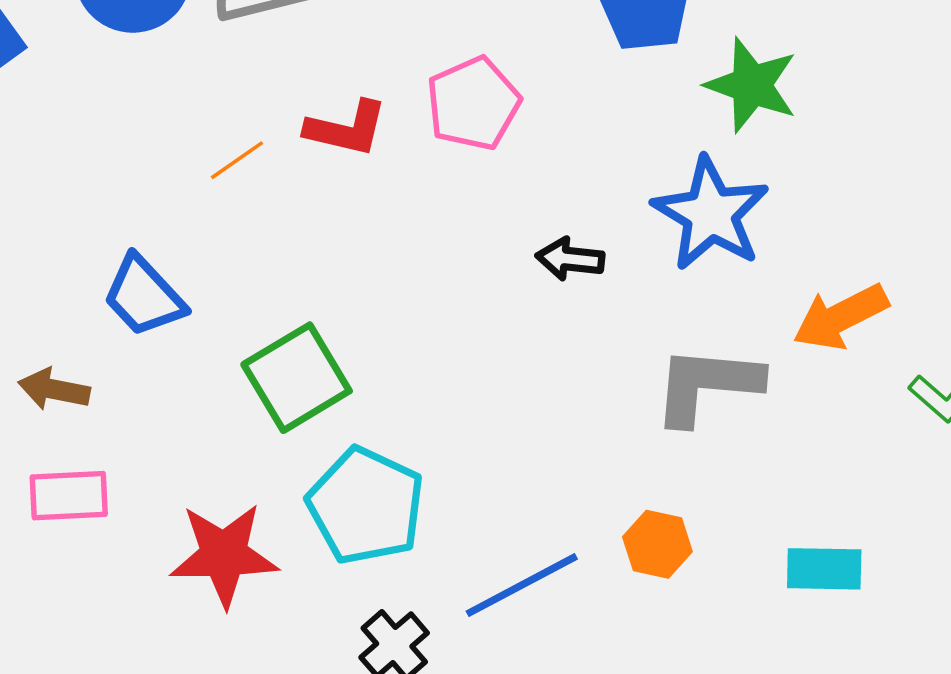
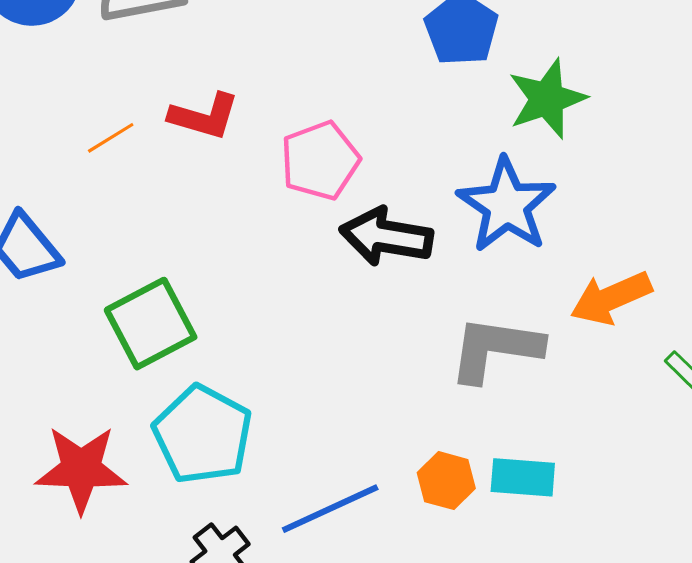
green star: (752, 85) -> (547, 99), turned 30
pink pentagon: (473, 104) -> (320, 161), moved
black arrow: (570, 259) -> (386, 237), size x1.6
cyan rectangle: (824, 569) -> (523, 477), moved

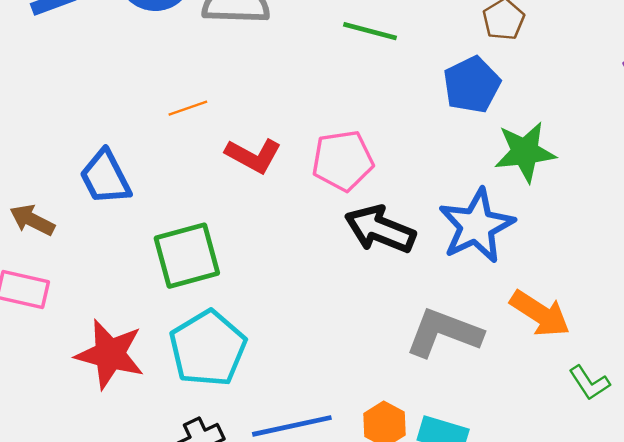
red L-shape: (204, 116) -> (253, 156), moved
orange arrow: (611, 298) -> (540, 314), turned -136

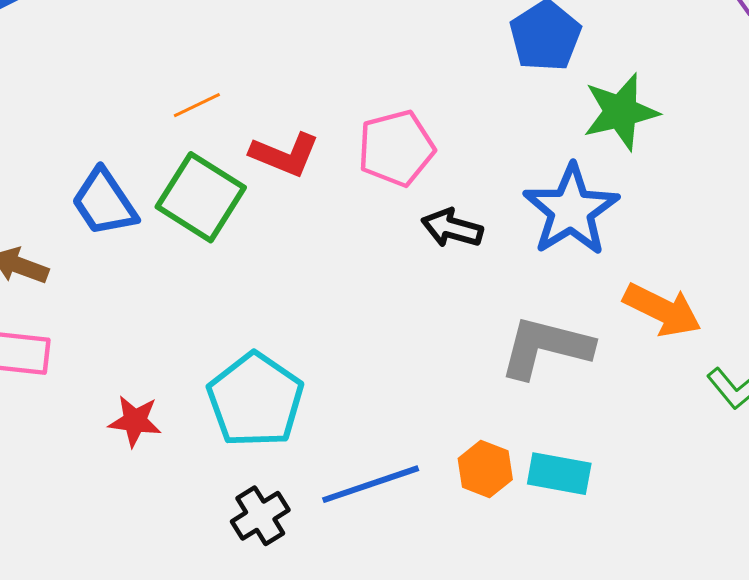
black arrow: (380, 229) -> (452, 228), size x0.7
green square: (187, 256) -> (201, 197), moved, turned -36
red star: (110, 354) -> (135, 421), size x0.6

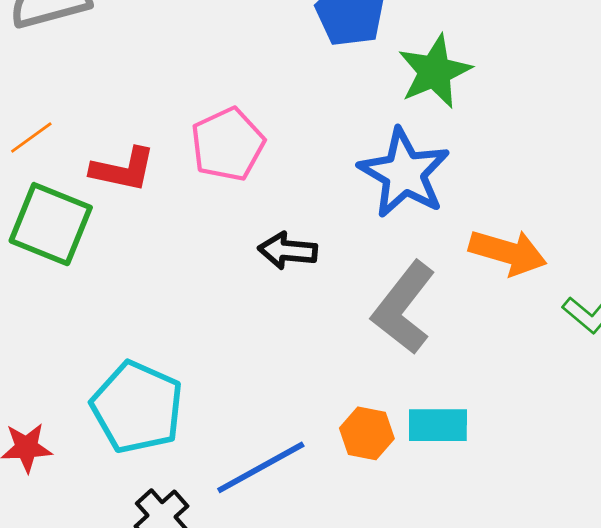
black arrow: (452, 228) -> (288, 251), moved
gray L-shape: (546, 347) -> (404, 308), turned -56

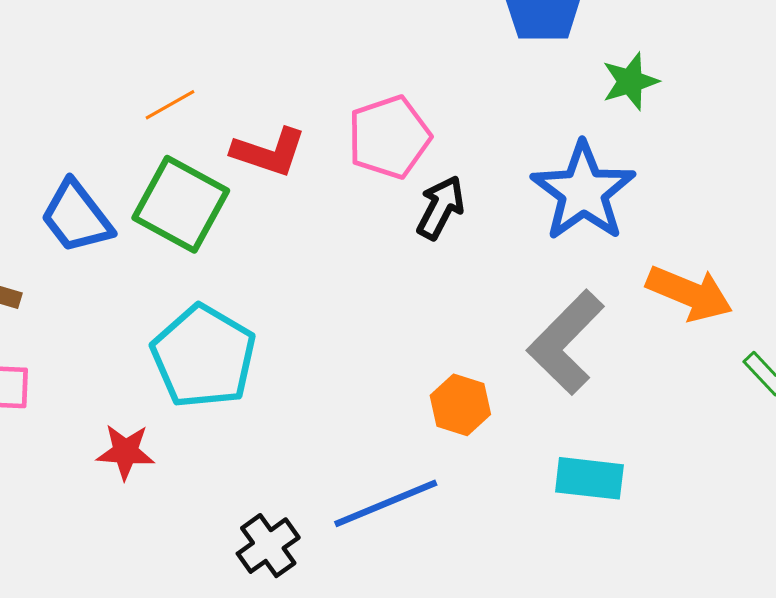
green star: (435, 71) -> (630, 81), size x0.7
black arrow: (288, 251) -> (441, 207), moved, turned 106
cyan pentagon: (137, 407) -> (204, 356), moved
orange hexagon: (367, 433) -> (460, 405), moved

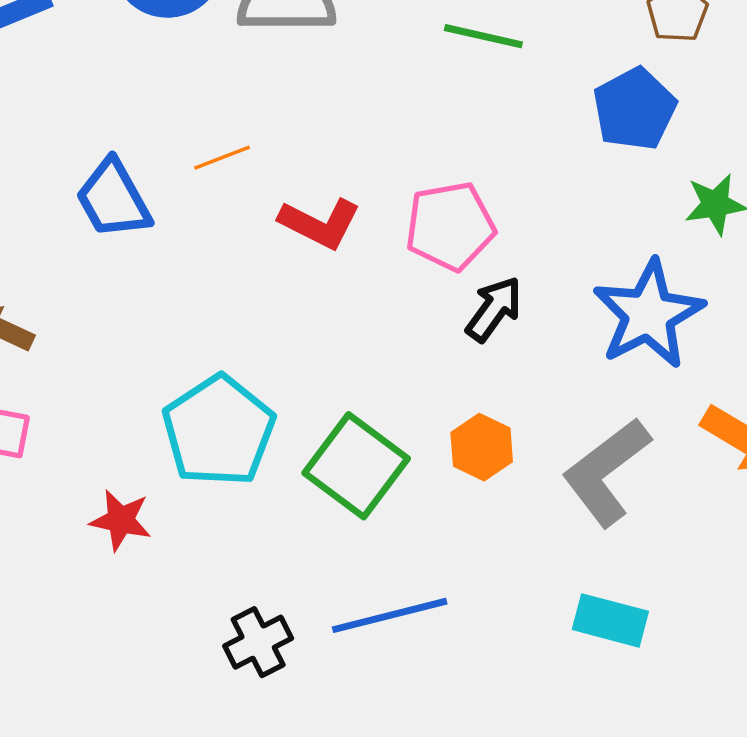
green square: (181, 204) -> (356, 466), moved
blue trapezoid: (76, 217) -> (113, 199), moved
orange hexagon: (460, 405) -> (482, 447), moved

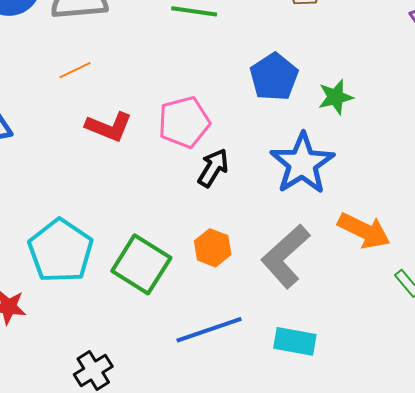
blue pentagon: (634, 109) -> (274, 77), moved
orange line: (222, 158) -> (75, 70), moved
blue line: (390, 615) -> (209, 330), moved

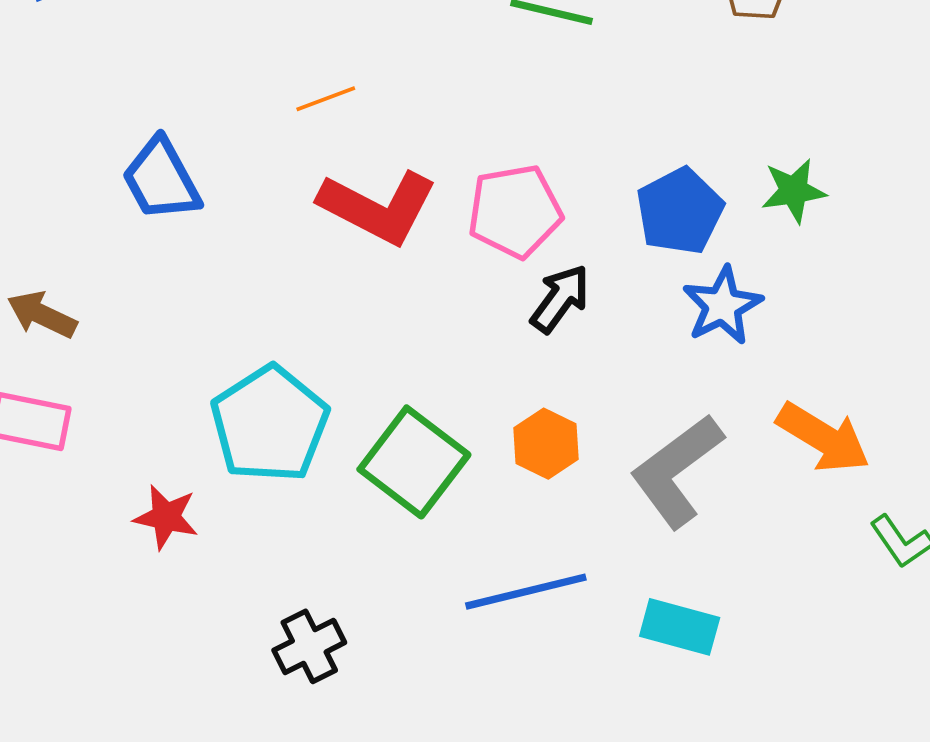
blue pentagon: (274, 77) -> (680, 211), moved
red L-shape: (109, 127) -> (378, 207), size x1.4
blue star: (302, 163) -> (722, 306), size x0.7

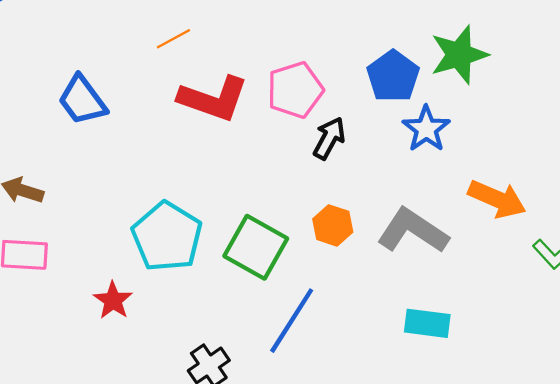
green star: (794, 191) -> (459, 55), size x1.5
gray L-shape: (677, 471) -> (413, 231), turned 78
red star: (166, 517) -> (113, 300), turned 30
blue line: (526, 592) -> (292, 321), moved, turned -36

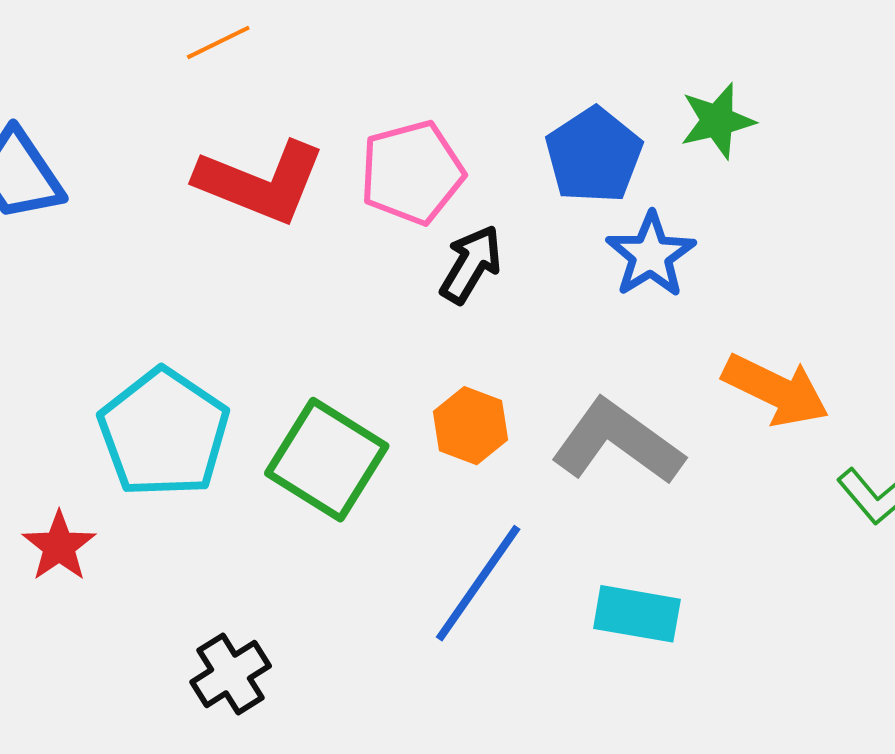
orange line: (173, 39) -> (218, 42), moved
green star: (459, 55) -> (717, 121), size x0.7
blue line: (292, 321) -> (478, 583), moved

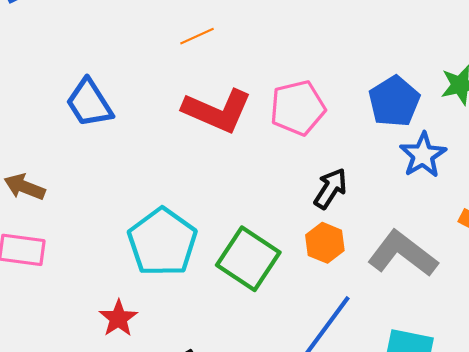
black arrow: (471, 264) -> (330, 188), moved
red star: (59, 546) -> (118, 318), moved

